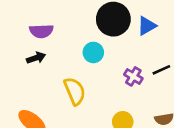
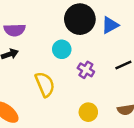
purple cross: (133, 76) -> (86, 70), moved

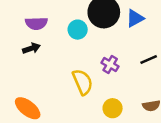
cyan circle: (62, 49) -> (78, 30), moved
yellow semicircle: (45, 84) -> (83, 82), moved

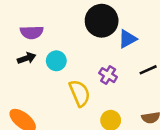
blue triangle: (135, 18) -> (127, 39), moved
cyan circle: (78, 30) -> (56, 61), moved

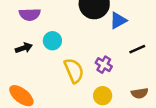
black arrow: (27, 58) -> (24, 48), moved
purple cross: (108, 75) -> (104, 65), moved

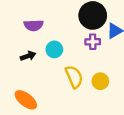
purple cross: (104, 65) -> (93, 42), moved, turned -32
yellow circle: (103, 96) -> (100, 81), moved

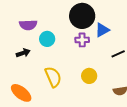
cyan circle: (54, 49) -> (47, 39), moved
yellow semicircle: (74, 77) -> (53, 77), moved

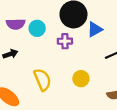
cyan circle: (47, 39) -> (37, 28), moved
purple cross: (82, 40) -> (65, 41), moved

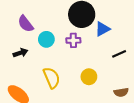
purple semicircle: (16, 24) -> (26, 24), turned 54
cyan circle: (37, 28) -> (46, 39), moved

